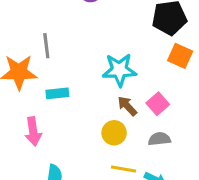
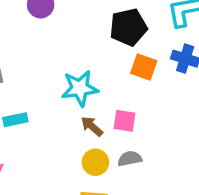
pink square: (158, 104) -> (124, 121), turned -35
yellow circle: (114, 133) -> (95, 162), moved

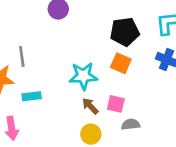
orange square: (144, 67) -> (121, 63), moved
gray semicircle: (130, 159) -> (131, 124), moved

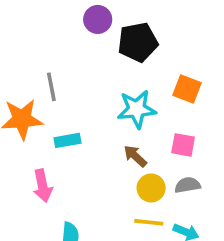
black pentagon: (125, 32) -> (138, 42), moved
brown arrow: (90, 106) -> (135, 156), moved
gray semicircle: (131, 124) -> (188, 185), moved

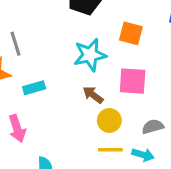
pink square: (183, 145) -> (133, 81), size x1.4
gray semicircle: (188, 185) -> (153, 127), moved

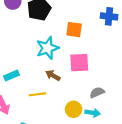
yellow circle: (109, 120) -> (74, 109), moved
yellow line: (110, 150) -> (37, 94), moved

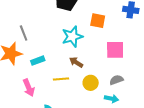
pink square: (79, 63) -> (115, 50), moved
yellow circle: (74, 109) -> (91, 83), moved

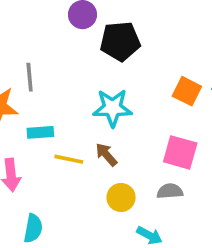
orange square: (98, 21) -> (187, 91), moved
yellow line: (61, 79) -> (69, 159), moved
gray semicircle: (116, 80) -> (170, 191), moved

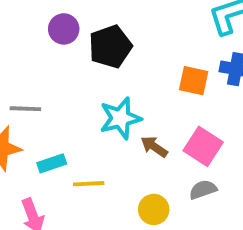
gray line: (30, 77) -> (25, 109), turned -68
pink square: (180, 152) -> (203, 146), turned 32
brown arrow: (106, 155) -> (154, 147), moved

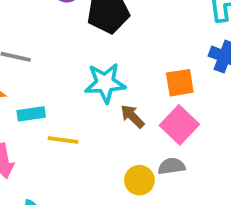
orange square: (194, 81) -> (180, 83), moved, turned -32
yellow circle: (154, 209) -> (139, 180), moved

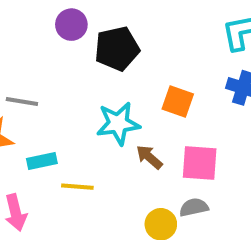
orange square: (180, 83) -> (178, 101), moved, turned 32
pink square: (179, 125) -> (200, 163), turned -36

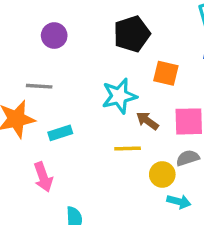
purple circle: (71, 25) -> (54, 36), moved
black pentagon: (117, 49) -> (132, 34), moved
yellow line: (77, 187) -> (128, 149), moved

